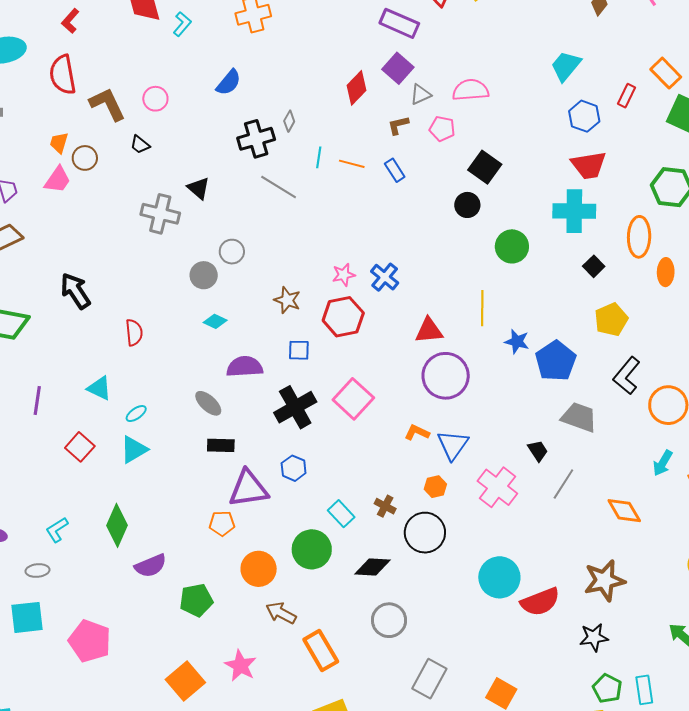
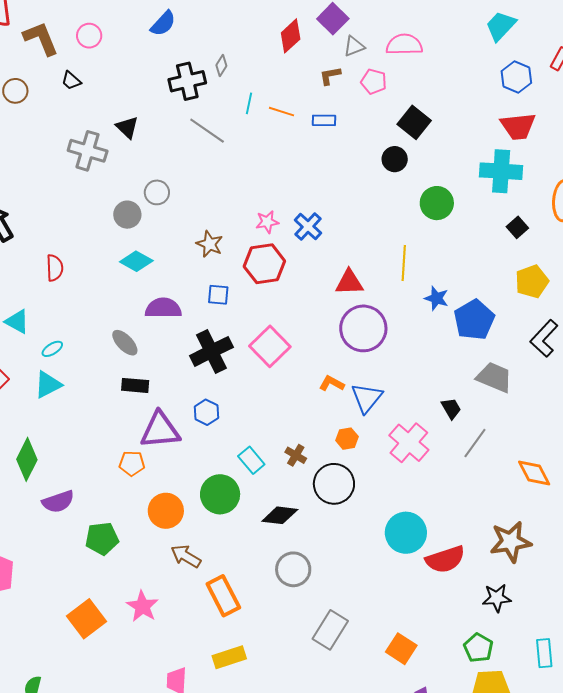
blue rectangle: (395, 170) -> (324, 120), turned -60
cyan diamond: (215, 321) -> (136, 261), size x1.4
green pentagon: (607, 688) -> (478, 648), moved

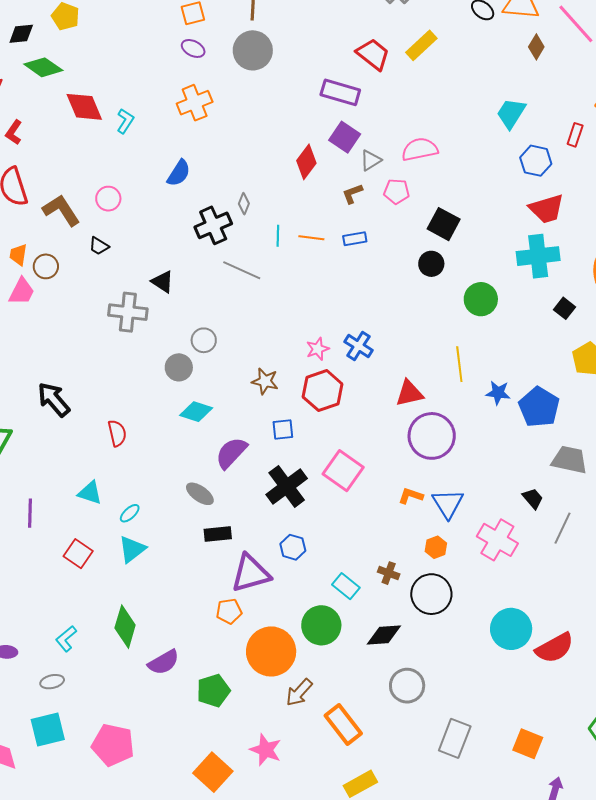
purple semicircle: (163, 308) -> (231, 453), turned -36
orange circle: (166, 511) -> (271, 651), size x1.4
brown arrow: (186, 556) -> (299, 692), turned -68

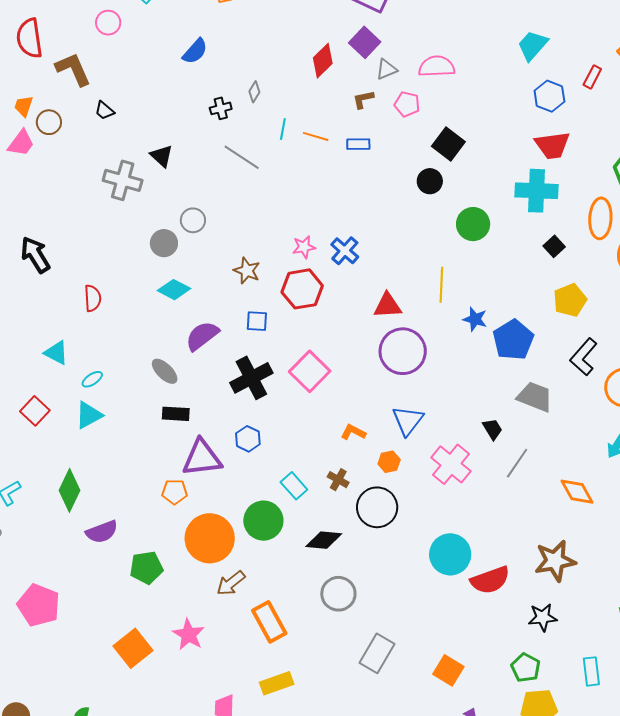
pink circle: (108, 199) -> (108, 23), moved
black cross: (213, 225) -> (221, 108), size x0.6
orange L-shape: (411, 496) -> (353, 432), moved

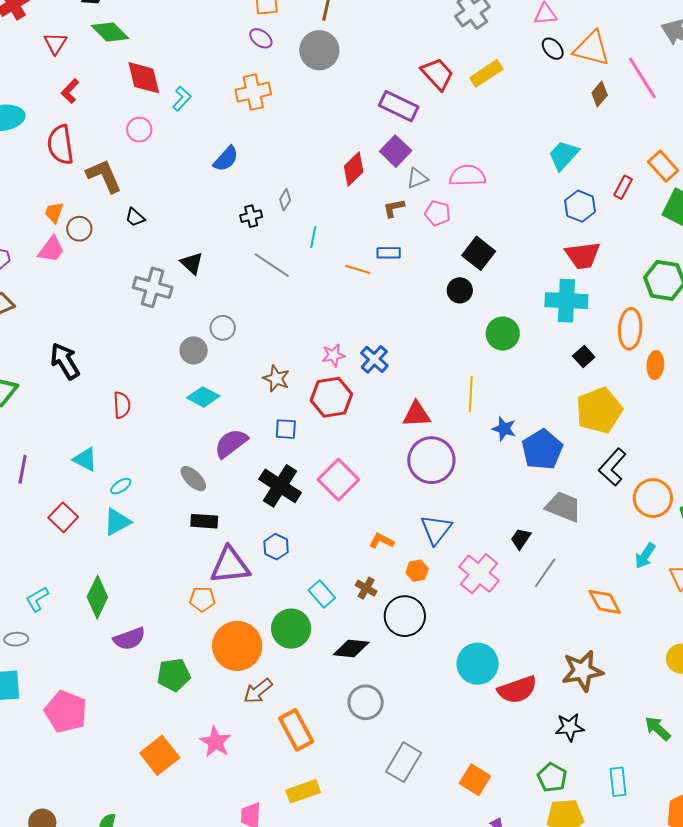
orange line: (316, 136) -> (358, 269), moved
yellow pentagon: (570, 300) -> (599, 410), size x1.4
black cross: (251, 378) -> (280, 486), turned -30
black trapezoid: (492, 429) -> (521, 539), turned -115

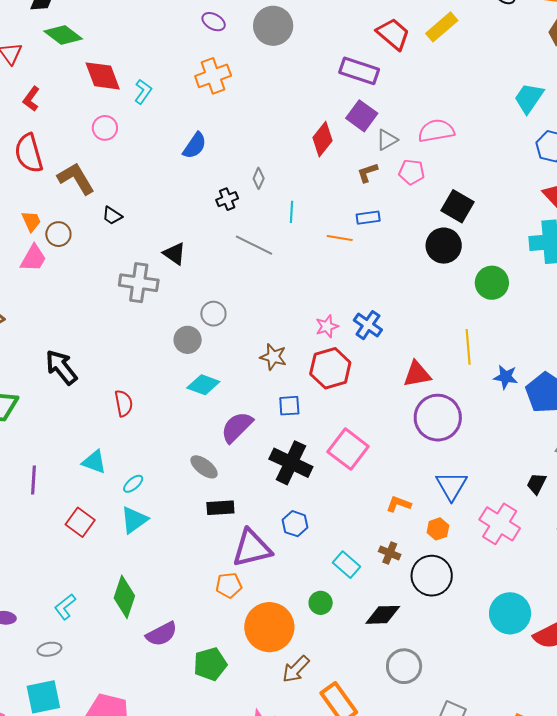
orange trapezoid: (54, 212) -> (31, 221), turned 145
black circle: (460, 290) -> (444, 246), size x1.4
green circle: (291, 629) -> (321, 603), size x0.6

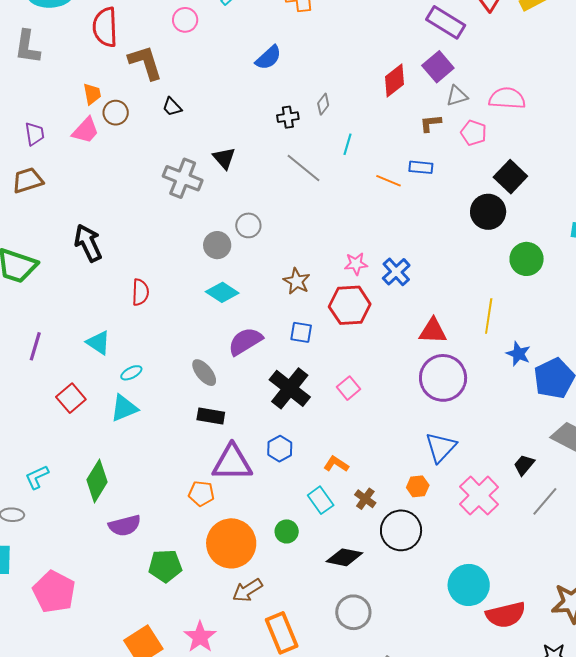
pink square: (348, 449) -> (348, 388), size x0.6
orange L-shape: (399, 504) -> (336, 464), moved

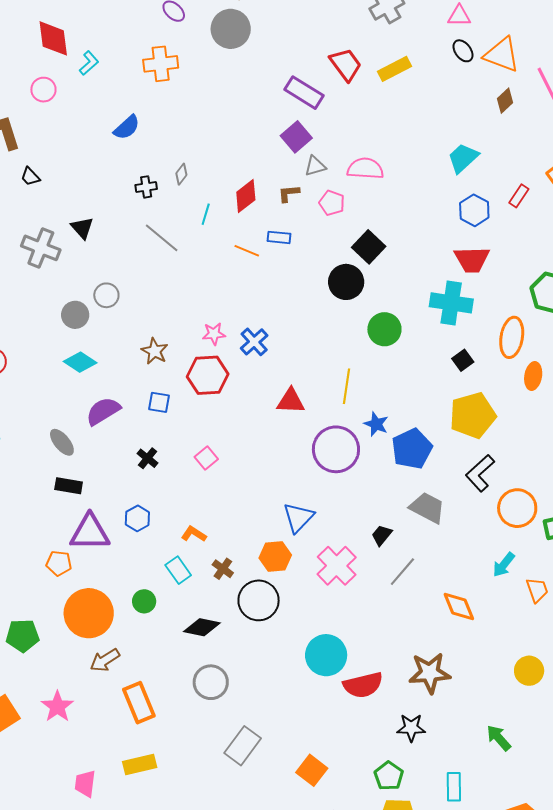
red diamond: (394, 80) -> (246, 196), moved
purple circle: (443, 378) -> (336, 449), moved
black cross: (290, 388) -> (148, 458), size x0.5
orange hexagon: (418, 486) -> (275, 556), size x1.4

